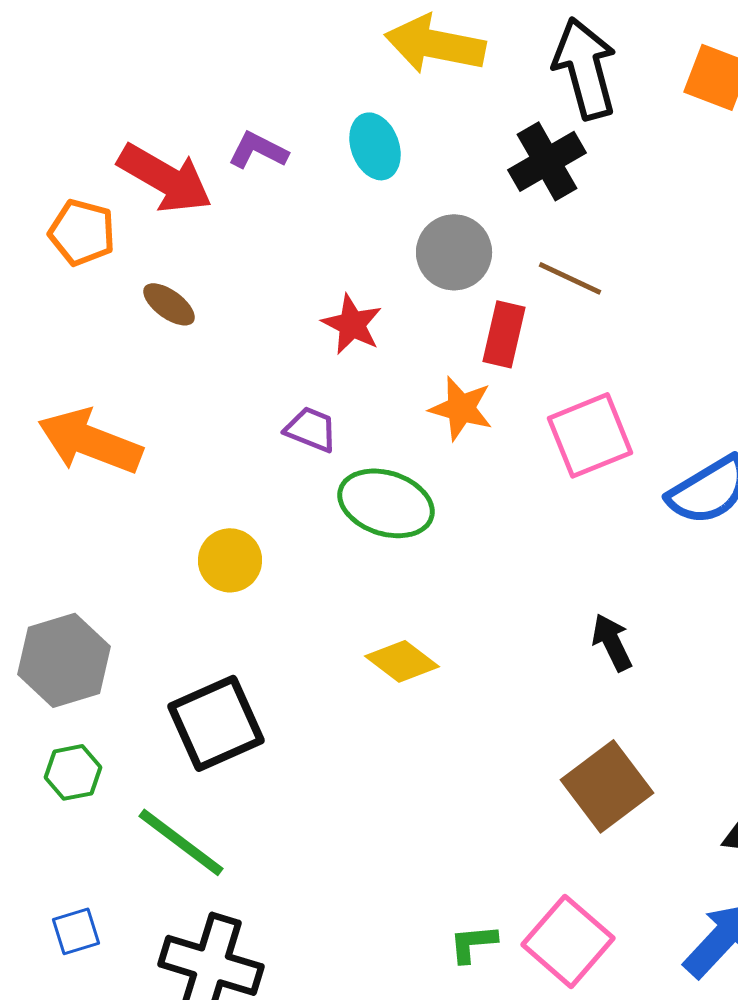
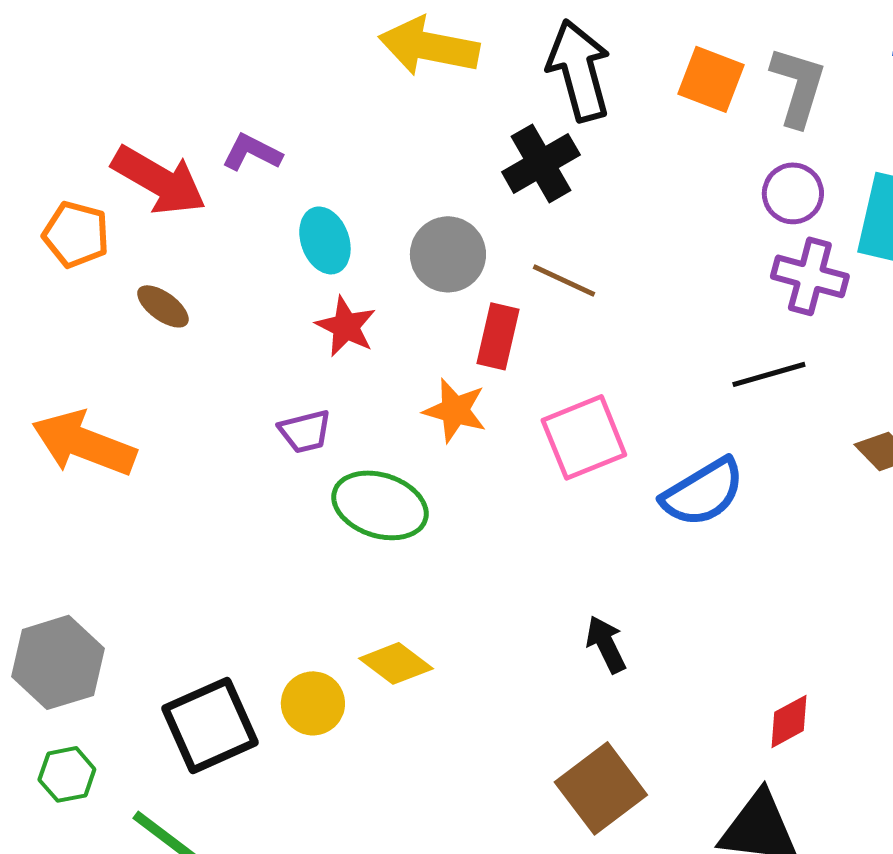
cyan ellipse: (375, 146) -> (325, 240), moved
purple trapezoid: (311, 429) -> (305, 431), turned 144
yellow circle: (230, 560) -> (313, 703), moved

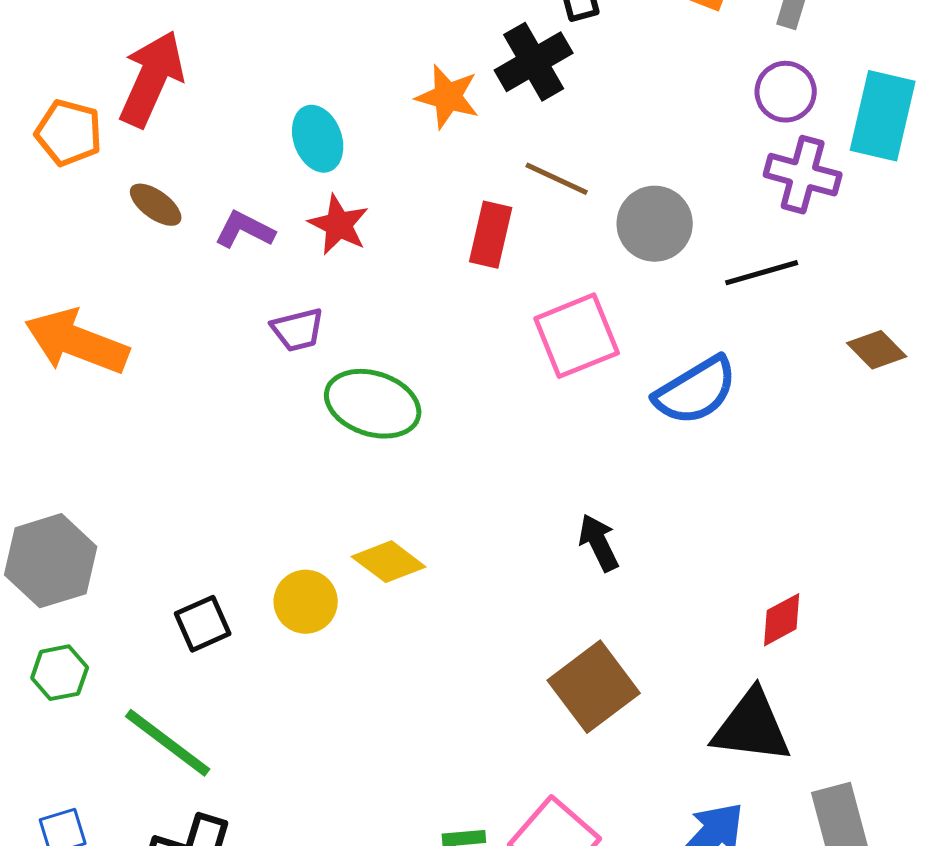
purple L-shape: (252, 152) -> (245, 230), moved
red arrow: (159, 180) -> (152, 79), turned -96
gray circle: (448, 254) -> (655, 224), moved
orange star: (455, 410) -> (448, 97), moved
black square: (210, 725) -> (203, 624), size x0.6

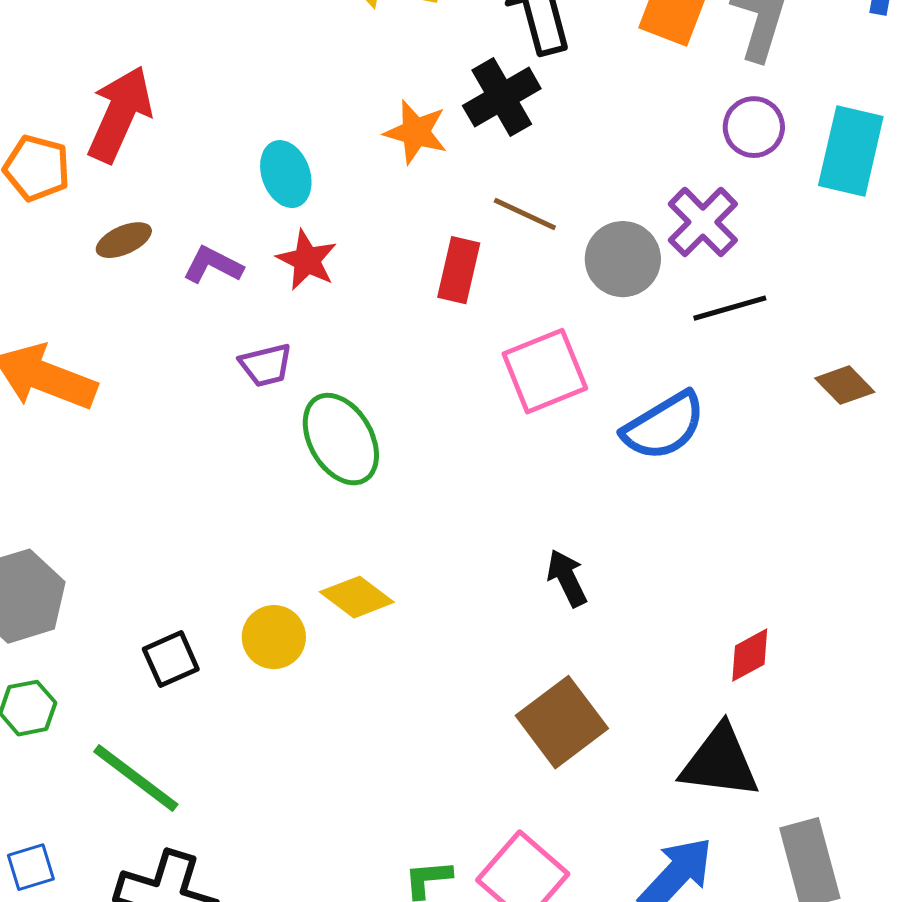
purple cross: (803, 175) -> (703, 222), moved, turned 30
brown ellipse: (156, 205) -> (124, 240), turned -60
green ellipse: (373, 404) -> (341, 439), turned 42

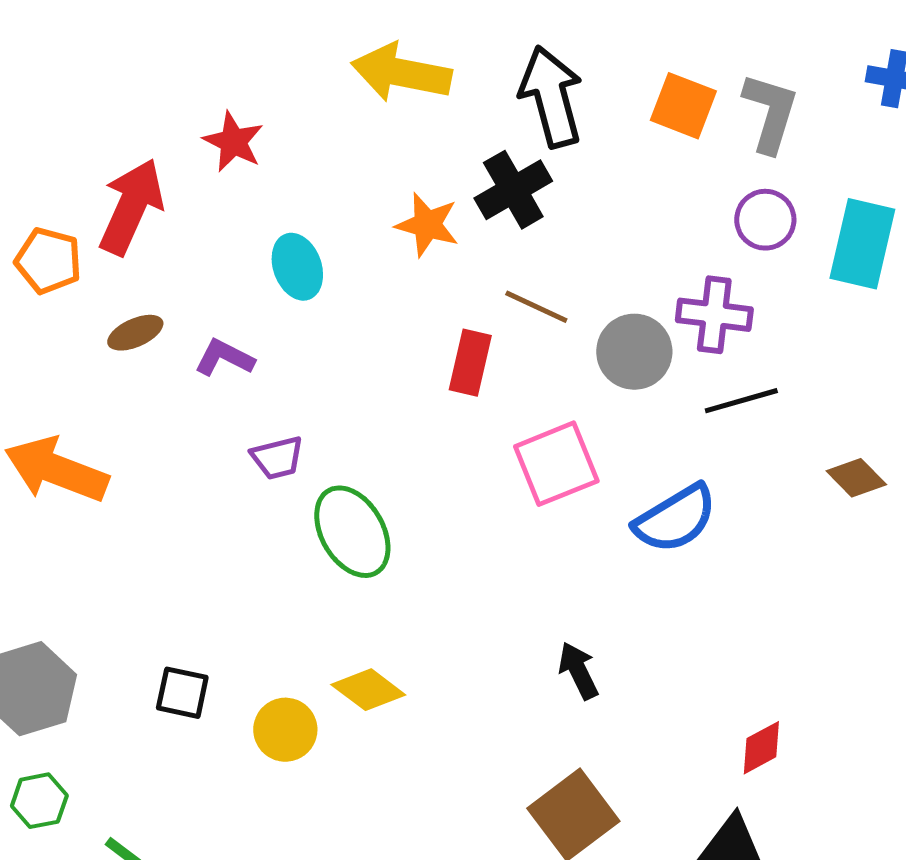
purple cross: (703, 222) -> (714, 315), turned -38
red star: (307, 260) -> (233, 142), moved
black square: (171, 659) -> (182, 693), moved, turned 36

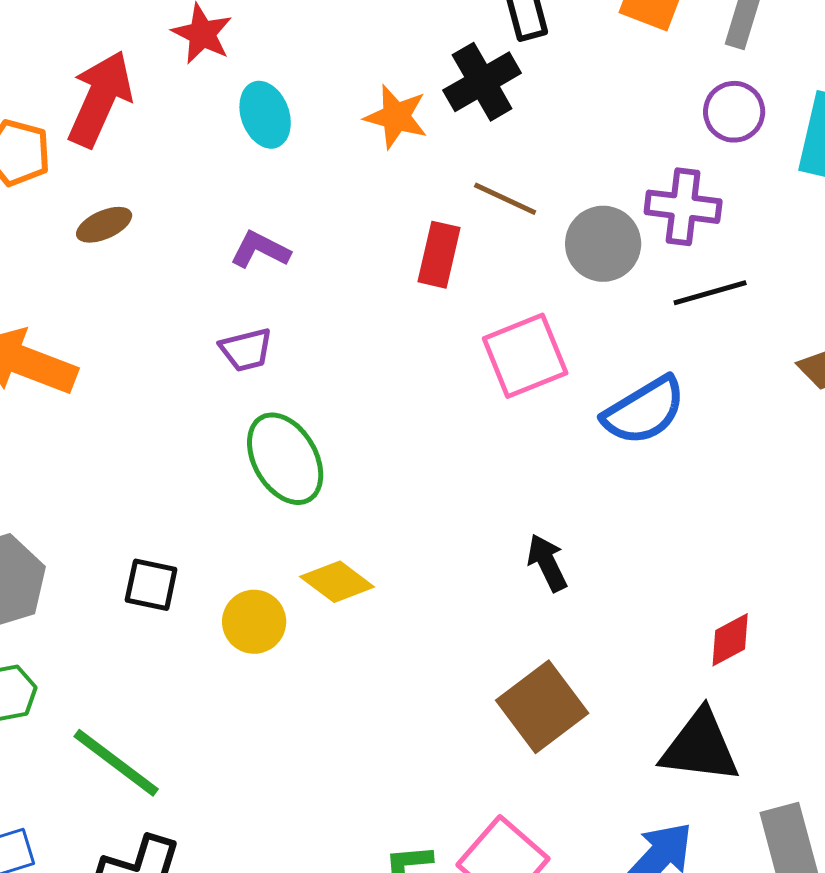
cyan ellipse: (297, 267) -> (265, 115), moved
purple L-shape: (224, 358) -> (260, 250), moved
green ellipse: (352, 532) -> (285, 459), moved

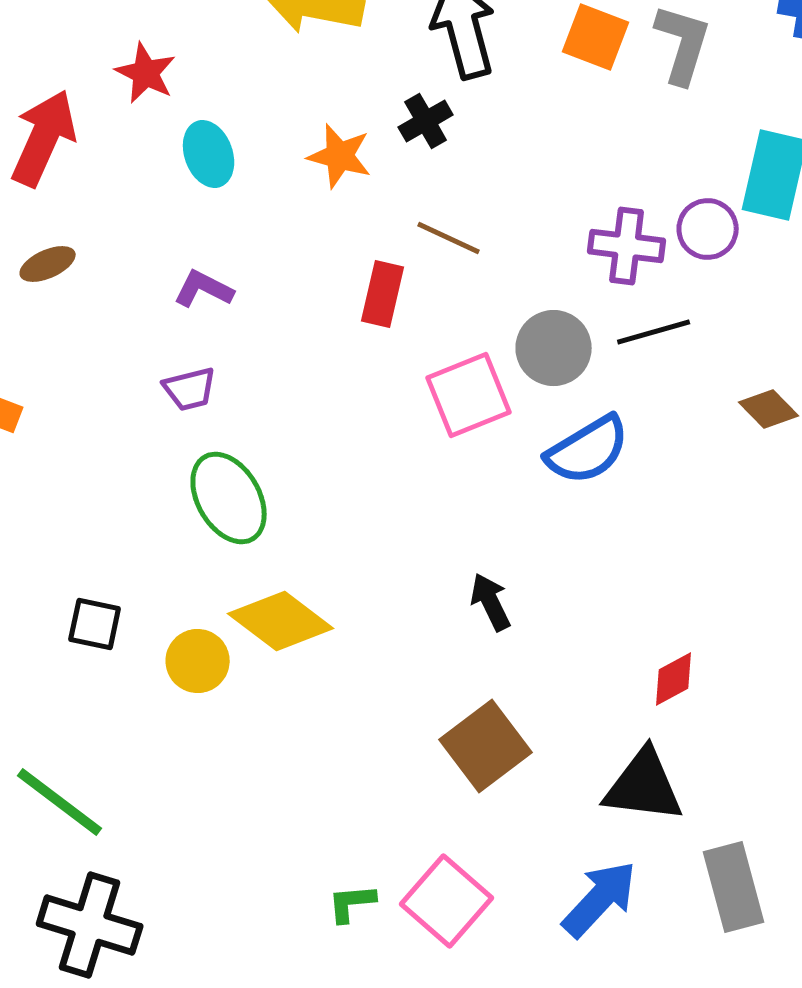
black cross: (482, 82) -> (426, 121), size x0.7
purple circle: (734, 112) -> (708, 229), moved
gray circle: (603, 244) -> (554, 348), moved
yellow diamond: (337, 582) -> (281, 621), size x1.4

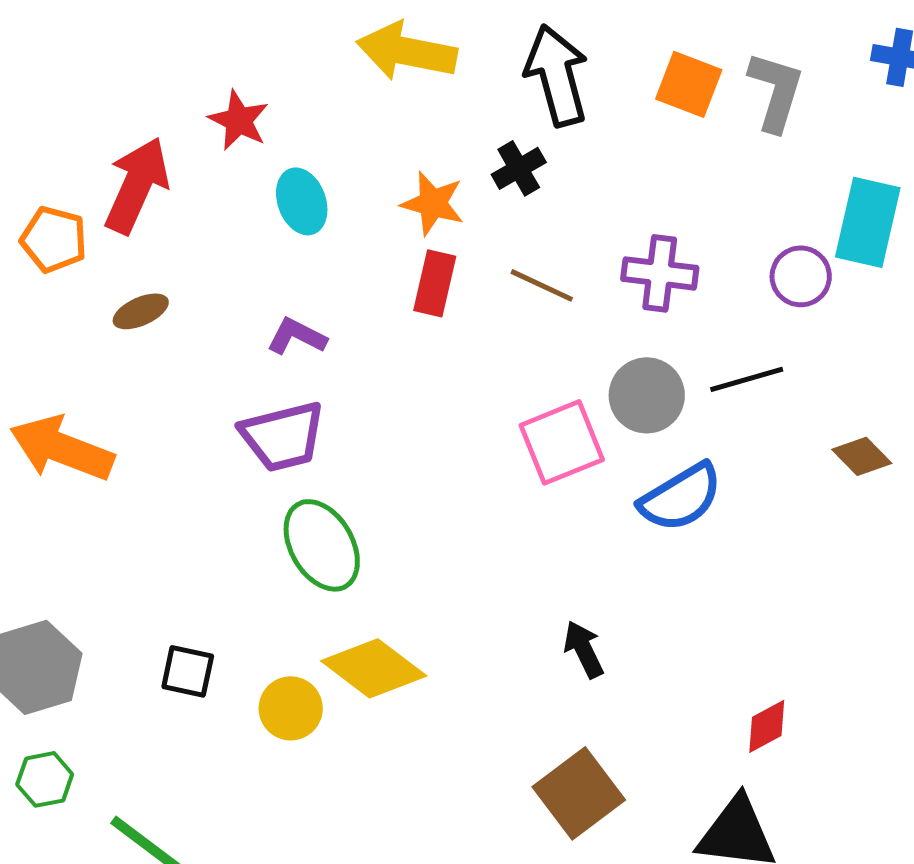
purple cross: (627, 246) -> (660, 273), moved
red rectangle: (383, 294) -> (435, 283), moved
purple trapezoid: (190, 389) -> (283, 436), size x1.6

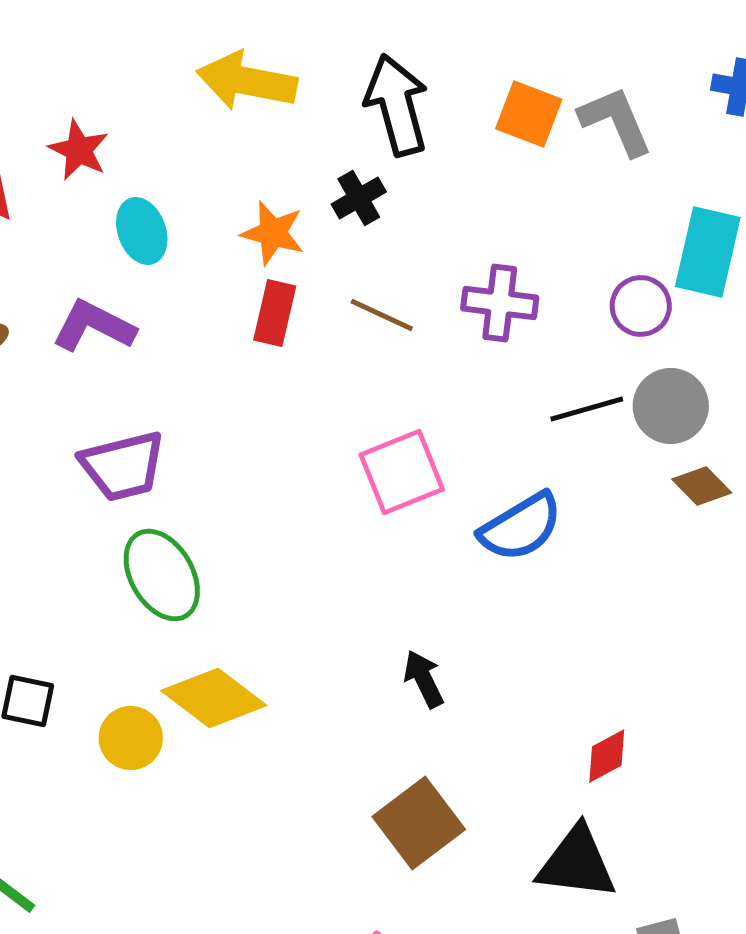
gray L-shape: (776, 91) -> (616, 121), turned -40
purple L-shape: (297, 336) -> (94, 326), moved, size x1.4
gray circle: (647, 395) -> (671, 406), moved

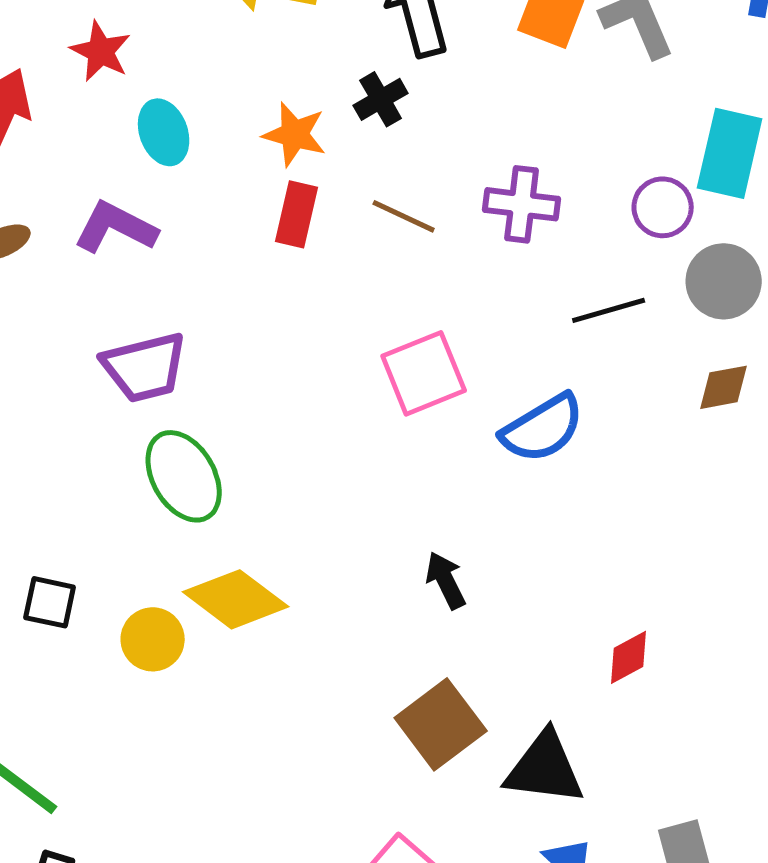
gray circle: (671, 406) -> (724, 281), moved
brown diamond: (702, 486) -> (724, 387), turned -56
black triangle: (577, 863) -> (545, 768), moved

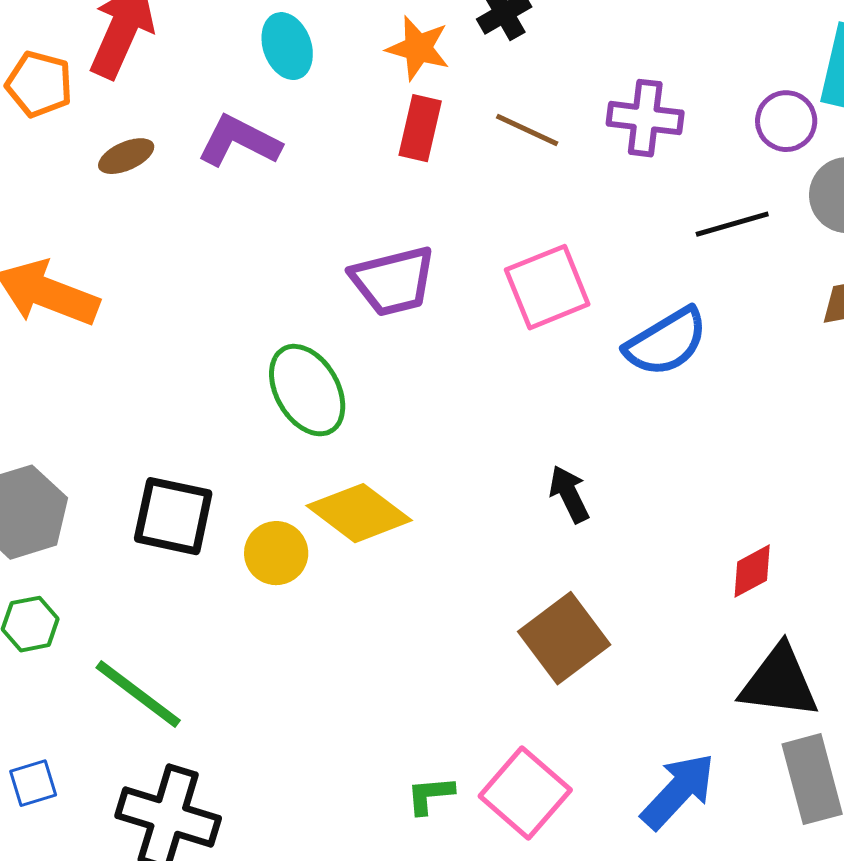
purple trapezoid: (145, 367) -> (393, 281), moved
black square: (50, 602) -> (173, 516), size x1.5
black triangle: (545, 768) -> (779, 682), moved

